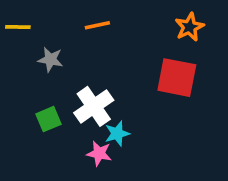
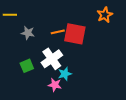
orange line: (97, 25) -> (58, 32), moved
red square: (177, 78) -> (75, 34), moved

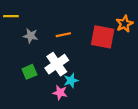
orange star: (105, 15) -> (124, 24), moved
red square: (75, 34) -> (103, 37), moved

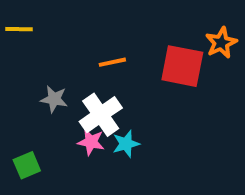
gray star: (31, 36) -> (54, 99), moved
green square: (29, 72) -> (27, 165), moved
pink star: (60, 93) -> (91, 142), moved

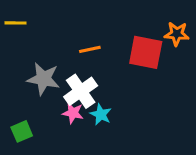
orange star: (221, 43) -> (177, 34), turned 30
gray star: (54, 99) -> (43, 79), size x1.5
cyan star: (126, 144) -> (101, 114), turned -30

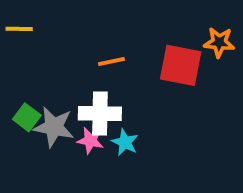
gray star: (43, 79) -> (54, 127), moved
white cross: (81, 91) -> (100, 113), turned 36
green square: (22, 131) -> (27, 117), moved, turned -30

